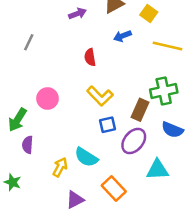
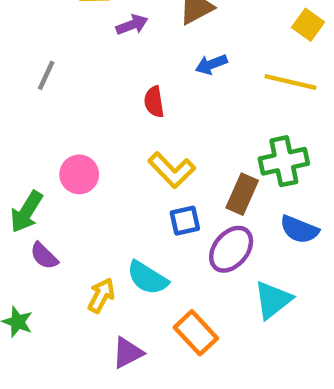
yellow square: (149, 14) -> (308, 25), moved
purple semicircle: (27, 145) -> (44, 256), turned -49
cyan triangle: (157, 170) -> (273, 300), turned -35

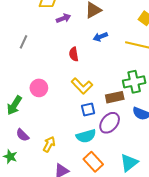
brown rectangle: (242, 194) -> (115, 97), turned 54
purple semicircle: (44, 256) -> (23, 135), moved
cyan semicircle: (147, 278) -> (86, 136), moved, turned -48
cyan triangle: (273, 300) -> (129, 163), moved

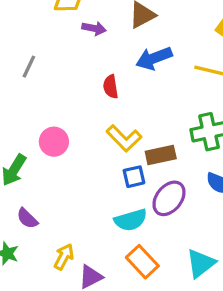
purple arrow: (63, 18) -> (94, 28), turned 32
blue arrow: (100, 37) -> (154, 58), size x1.5
brown rectangle: (115, 97) -> (161, 155), moved
yellow arrow: (49, 144) -> (64, 257), moved

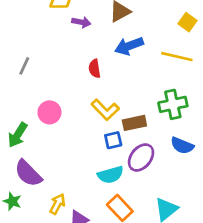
gray line: (29, 67) -> (24, 66), moved
purple semicircle: (27, 218) -> (28, 173), size x1.6

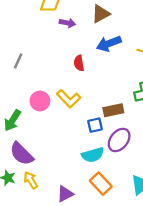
yellow L-shape: (105, 110) -> (69, 99), moved
yellow arrow: (57, 204) -> (31, 180), moved, turned -60

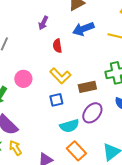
purple arrow: (67, 23) -> (43, 23), moved, turned 104
yellow L-shape: (69, 99) -> (60, 76), moved
blue square: (95, 125) -> (56, 100), moved

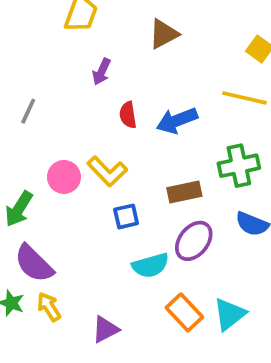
blue arrow: (83, 29) -> (177, 121), moved
yellow L-shape: (60, 76) -> (107, 171), moved
orange rectangle: (76, 151) -> (184, 312), moved

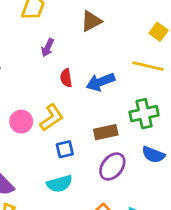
yellow L-shape: (107, 171) -> (52, 118), turned -80
cyan semicircle: (150, 265) -> (59, 184), moved

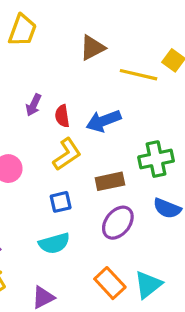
purple arrow: (48, 48) -> (34, 105), moved
yellow line: (148, 66) -> (139, 75), moved
yellow L-shape: (52, 118) -> (67, 154), moved

